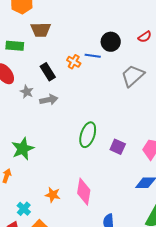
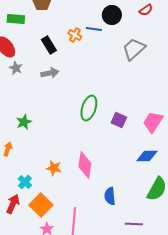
gray star: (27, 92) -> (16, 68), moved
green star: (23, 149) -> (24, 122), size x0.7

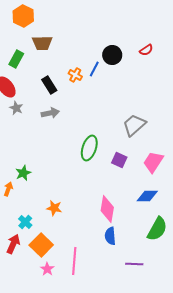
green rectangle: (16, 19) -> (16, 59), turned -66
blue line: (94, 29) -> (94, 69), turned -70
gray trapezoid: (134, 49) -> (134, 125), moved
green star: (24, 122) -> (23, 173), moved
pink diamond: (85, 165) -> (107, 209), moved

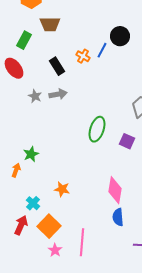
gray star: (16, 108) -> (35, 96), moved

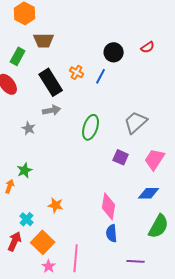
blue line: (102, 50) -> (101, 76), moved
black rectangle: (57, 66) -> (51, 82), size x1.5
gray star: (35, 96) -> (29, 128), moved
green ellipse: (97, 129) -> (91, 127), moved

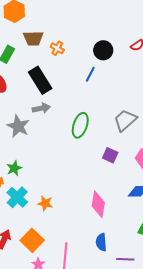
orange cross: (77, 72) -> (57, 48), moved
gray star: (29, 128) -> (18, 126), size x1.6
cyan cross: (27, 219) -> (17, 197), moved, size x1.5
blue semicircle: (112, 233) -> (101, 242), moved

